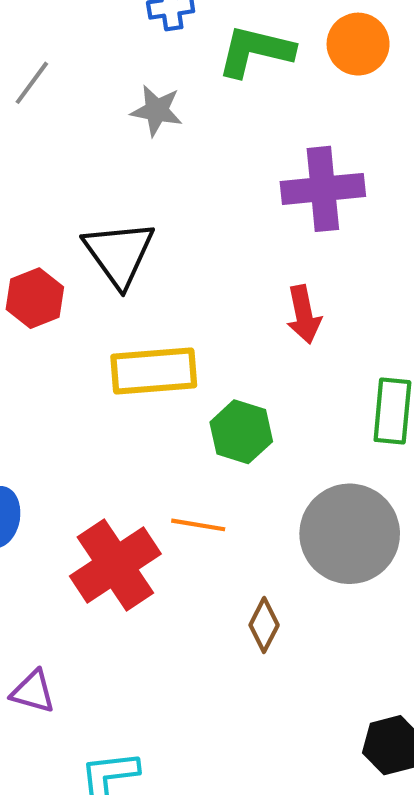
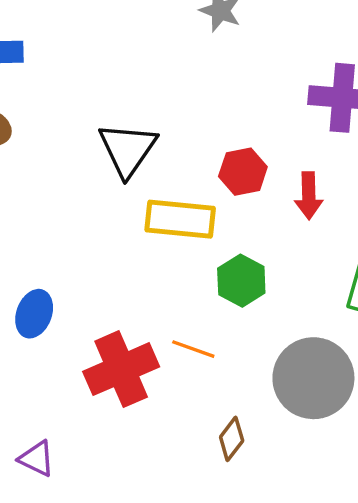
black triangle: (119, 254) -> (128, 149), moved
red hexagon: (35, 298) -> (243, 172), moved

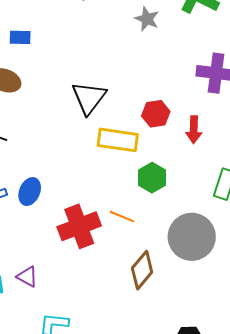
brown diamond: (232, 439) -> (142, 270), size x1.5

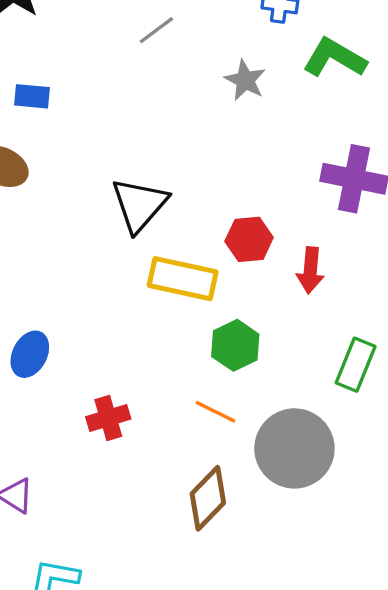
orange line: (122, 217) -> (215, 412), moved
red cross: (79, 226) -> (108, 418), size x0.6

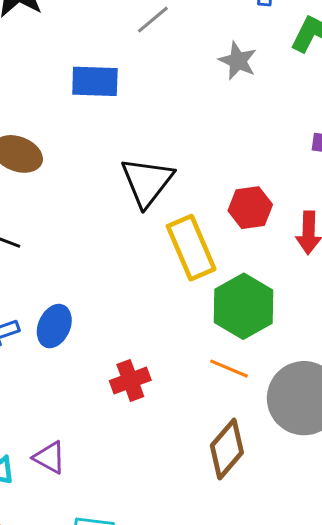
blue rectangle: (32, 96) -> (95, 81), moved, size x1.4
yellow rectangle: (183, 279) -> (191, 248), turned 58
green hexagon: (235, 345) -> (244, 306), size x1.4

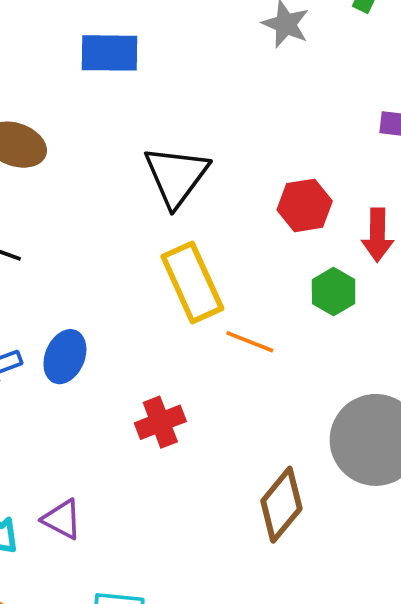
yellow rectangle: (191, 248) -> (192, 282), moved
green hexagon: (244, 306) -> (334, 292), moved, size x0.6
orange line: (229, 369) -> (250, 342), moved

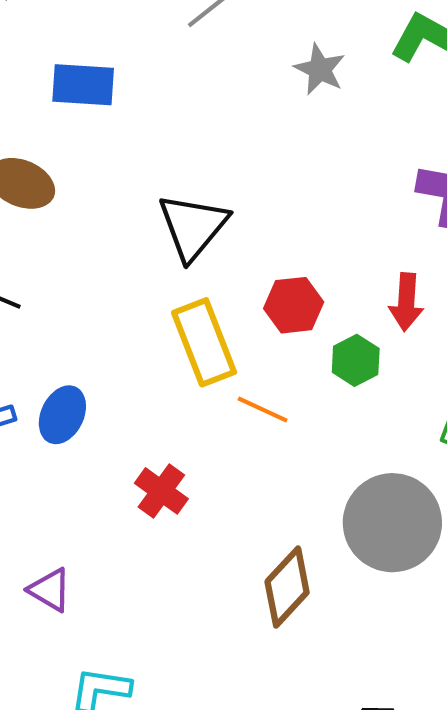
blue rectangle: (109, 53) -> (83, 85), moved
red hexagon: (305, 205) -> (294, 305), moved
red cross: (160, 422) -> (161, 491), turned -36

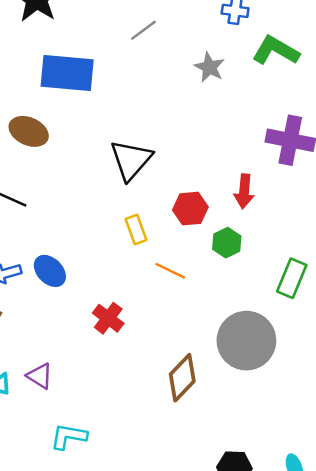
blue rectangle: (83, 85) -> (67, 73), size x1.4
red arrow: (406, 302) -> (244, 191), moved
yellow rectangle: (204, 342) -> (136, 230), size x0.6
blue ellipse: (62, 415) -> (50, 271), turned -72

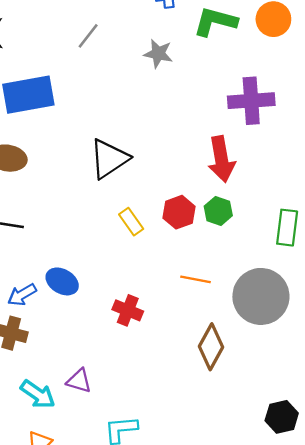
black triangle: (131, 160) -> (109, 159), turned 30
red arrow: (244, 191) -> (221, 159), size x1.4
red hexagon: (190, 209) -> (179, 212), moved
orange line: (170, 271) -> (196, 279), moved

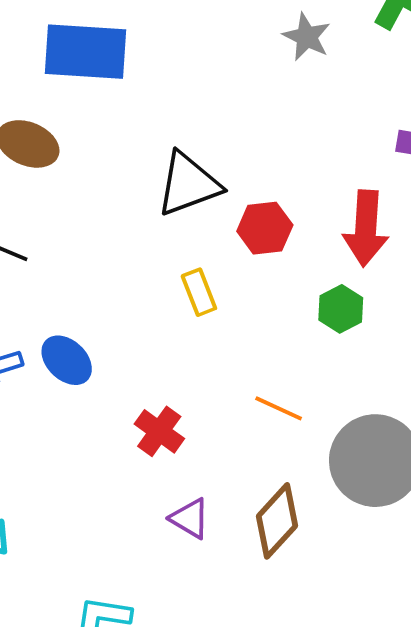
red hexagon: (179, 212) -> (265, 228), moved
purple triangle: (79, 381) -> (190, 518), moved

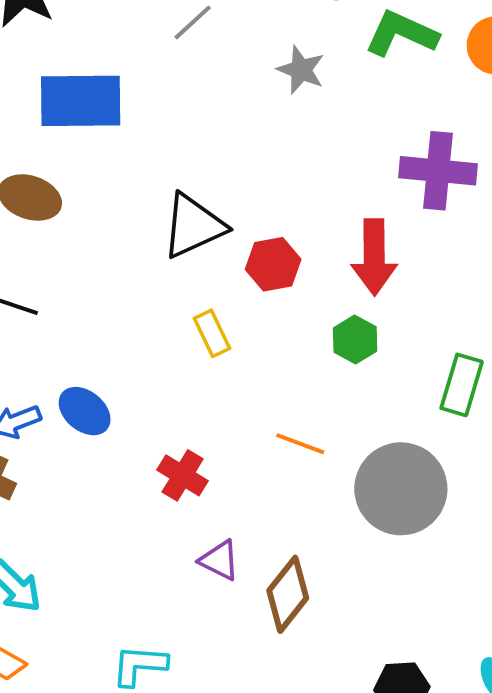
brown diamond: (277, 521) -> (288, 594), moved

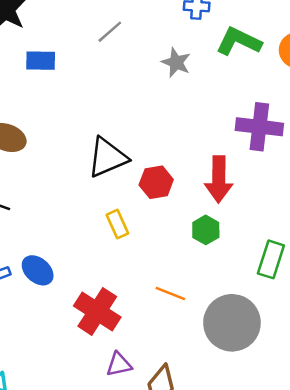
blue rectangle: (81, 101) -> (41, 61), moved, size x0.6
red cross: (183, 475) -> (97, 311), size x1.5
purple triangle: (219, 560) -> (119, 364), turned -40

